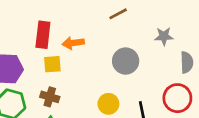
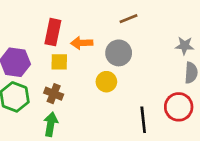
gray star: (164, 36) -> (185, 46), moved
gray circle: (126, 61) -> (119, 53), moved
yellow circle: (108, 104) -> (106, 82), moved

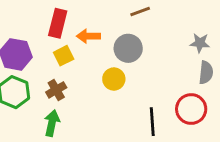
yellow square: (59, 62) -> (64, 56), turned -30
brown cross: (54, 94) -> (56, 90), turned 36

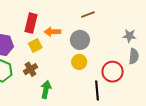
yellow circle: (114, 79) -> (79, 62), moved
red circle: (191, 109) -> (113, 72), moved
green arrow: (52, 123) -> (46, 89), moved

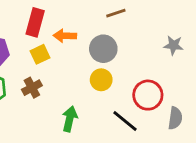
gray semicircle: (134, 56) -> (175, 118), moved
green arrow: (46, 89) -> (70, 119), moved
black line: (97, 90) -> (125, 121), turned -48

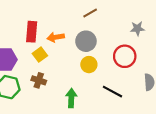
brown cross: (32, 88) -> (39, 80), turned -32
red circle: (148, 95) -> (125, 56), moved

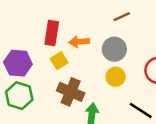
brown cross: (39, 80) -> (71, 92), moved, size x1.5

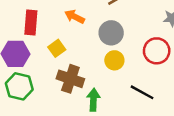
red rectangle: (52, 33) -> (31, 22), moved
orange arrow: (79, 42) -> (75, 17), moved, turned 36

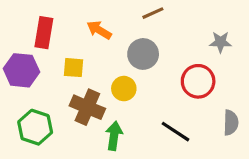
yellow square: (57, 48) -> (74, 68), turned 36
yellow circle: (114, 60) -> (124, 89), moved
green hexagon: (19, 86) -> (35, 127), moved

